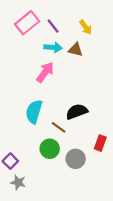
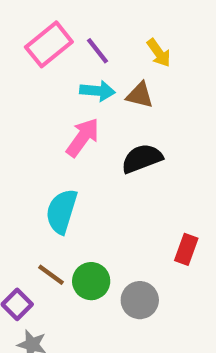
black semicircle: (77, 112) -> (142, 159), moved
brown line: (59, 127) -> (51, 275), moved
red rectangle: (100, 143) -> (186, 249), moved

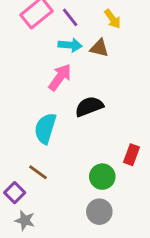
black semicircle: (142, 159) -> (89, 106), moved
green circle: (91, 281) -> (102, 177), moved
gray circle: (140, 300) -> (99, 212), moved

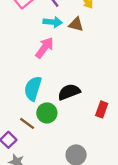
black semicircle: (89, 106) -> (69, 92), moved
green circle: (102, 177) -> (47, 113), moved

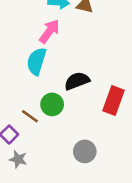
cyan semicircle: (33, 88) -> (36, 61), moved
red rectangle: (102, 109) -> (113, 101), size x1.5

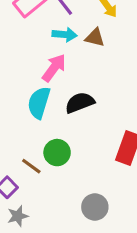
black semicircle: (77, 81) -> (80, 103), moved
gray star: (18, 159) -> (18, 216), turned -30

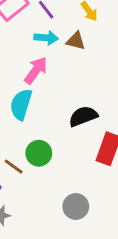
black semicircle: (80, 103) -> (83, 116), moved

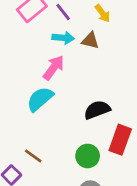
cyan semicircle: (21, 104) -> (40, 99), turned 32
green circle: (39, 153) -> (88, 156), moved

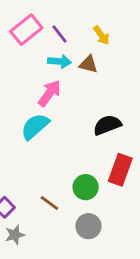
black semicircle: (97, 110) -> (107, 125), moved
brown line: (33, 156) -> (49, 203), moved

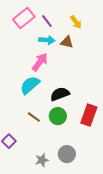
black semicircle: (107, 125) -> (60, 94), moved
green circle: (86, 187) -> (58, 116), moved
brown line: (49, 203) -> (34, 117), moved
gray star: (15, 235) -> (42, 160), moved

